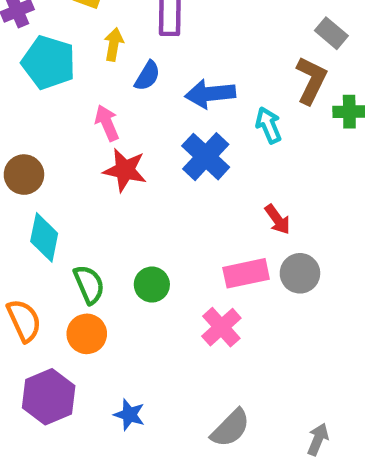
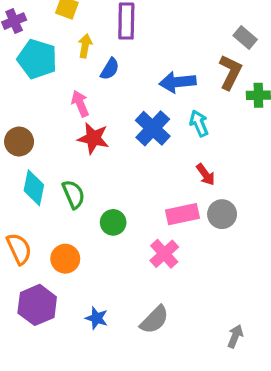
blue arrow: (210, 94) -> (177, 82), moved
cyan arrow: (269, 125) -> (199, 123), moved
green semicircle: (89, 285) -> (74, 194), moved
gray semicircle: (230, 428) -> (154, 320), moved

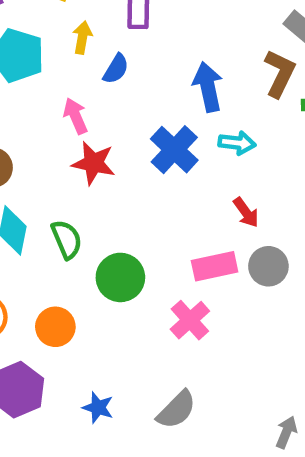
blue arrow: (177, 82) -> (208, 87), turned 84
cyan arrow: (199, 123) -> (237, 143), turned 120
green circle: (113, 222) -> (120, 277), size x1.4

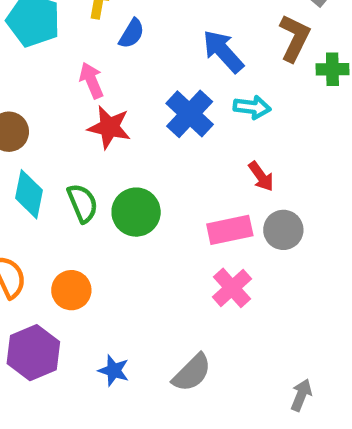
blue arrow: (208, 87) -> (223, 51), turned -30
green circle: (120, 277) -> (136, 212), moved
pink cross: (190, 320) -> (232, 288), moved

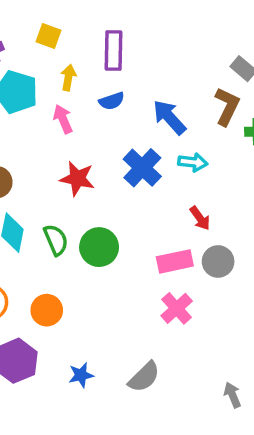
blue semicircle: (132, 34) -> (112, 101), moved, turned 40
pink arrow: (91, 80) -> (63, 119), moved
blue star: (114, 370) -> (81, 375), turned -30
gray arrow: (301, 395) -> (232, 395), turned -45

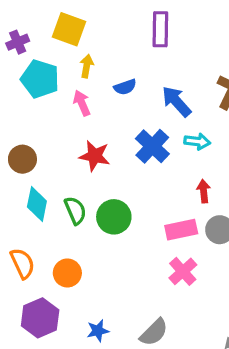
yellow square: (49, 36) -> (69, 29), size x1.5
purple rectangle: (113, 50) -> (160, 29), moved
red arrow: (200, 218) -> (204, 191), turned -150

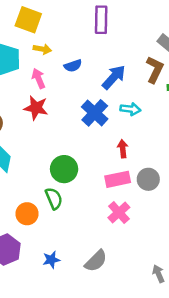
yellow arrow: (87, 66) -> (42, 49), turned 90
blue arrow: (176, 101) -> (114, 77), turned 84
red star: (95, 156) -> (36, 108), moved
red arrow: (204, 191) -> (123, 149), moved
green semicircle: (75, 210) -> (54, 198), moved

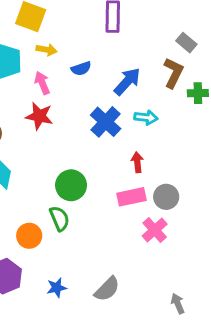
pink cross: (119, 212) -> (155, 230), moved

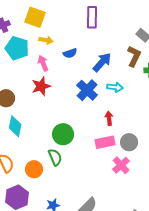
red star: (39, 116) -> (41, 86), turned -30

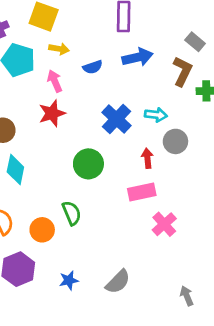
blue arrow: (102, 62) -> (138, 57), moved, turned 35
green circle: (63, 134) -> (88, 164), moved
gray circle: (129, 142) -> (175, 141), moved

